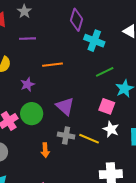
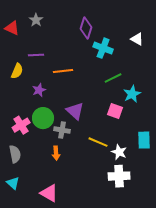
purple line: (27, 39) -> (36, 55), moved
white star: (111, 129) -> (119, 152), moved
gray cross: (66, 136) -> (62, 130), moved

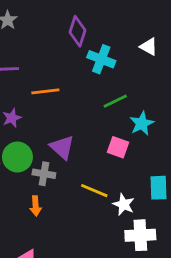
white cross: (119, 176) -> (140, 235), moved

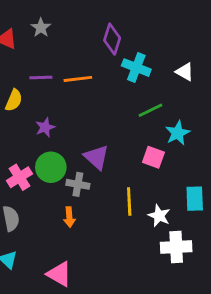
white triangle: (149, 47) -> (185, 72), moved
orange line: (45, 91) -> (78, 79), moved
yellow line: (94, 191) -> (129, 201), turned 64

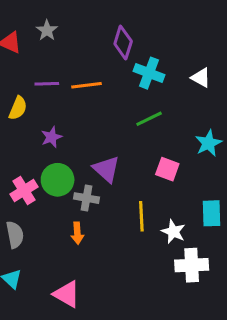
green line: (151, 110) -> (149, 119), moved
cyan star: (178, 133) -> (208, 143), moved

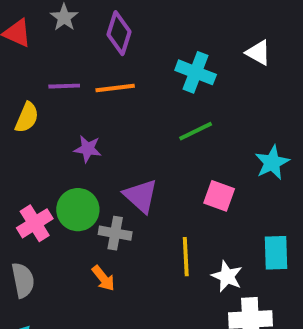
purple diamond: (123, 43) -> (119, 33), moved
white triangle: (201, 78) -> (258, 53), moved
purple star: (51, 137) -> (88, 149), moved, turned 30
orange arrow: (77, 233) -> (103, 278), turned -35

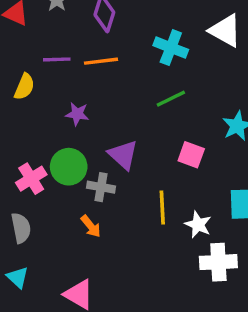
white triangle: (258, 53) -> (225, 31), size x1.5

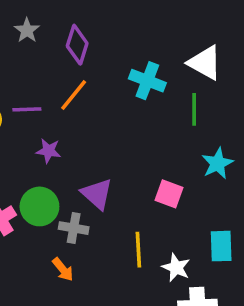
purple line: (57, 59) -> (27, 109), moved
orange line: (101, 61) -> (74, 95), turned -44
green line: (171, 99) -> (194, 109), moved, turned -64

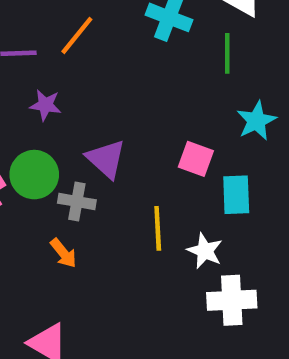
cyan rectangle: (221, 246) -> (236, 195), moved

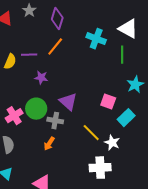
cyan rectangle: (236, 195) -> (126, 118), turned 48
yellow line: (158, 228) -> (91, 133), turned -42
orange arrow: (63, 253) -> (49, 144), turned 72
white cross: (232, 300) -> (100, 168), moved

